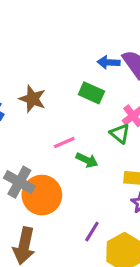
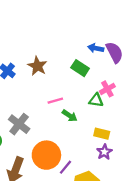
green triangle: (120, 134) -> (96, 100), turned -40
orange circle: (42, 195) -> (46, 155), moved

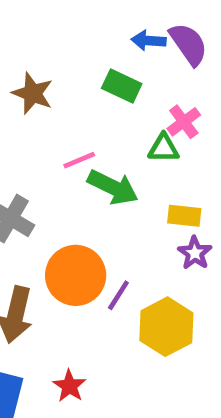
green arrow: (70, 116) -> (113, 187), size x1.5

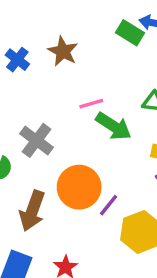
green rectangle: (122, 86) -> (130, 33), moved

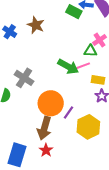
pink line: (91, 104) -> (83, 66), moved
brown arrow: (32, 211) -> (44, 128), moved

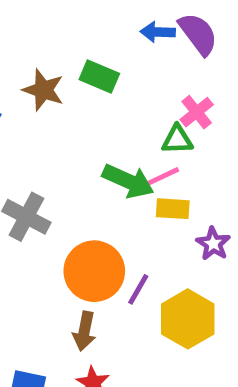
green rectangle: (74, 12) -> (99, 76), moved
yellow rectangle: (98, 80) -> (173, 209), moved
brown arrow: (44, 128) -> (84, 331), size x0.7

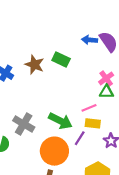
green triangle: (177, 140) -> (106, 92), moved
green arrow: (128, 181) -> (60, 121), moved
purple line: (138, 289) -> (80, 138), moved

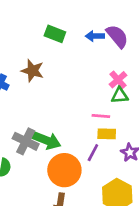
green rectangle: (61, 60) -> (55, 34), moved
pink line: (89, 108) -> (101, 116), turned 32
green arrow: (60, 121) -> (47, 140), moved

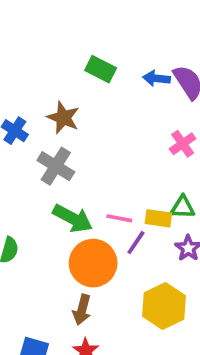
green triangle: (120, 95) -> (183, 207), moved
pink line: (101, 116) -> (119, 218), moved
gray cross: (26, 141) -> (56, 166), moved

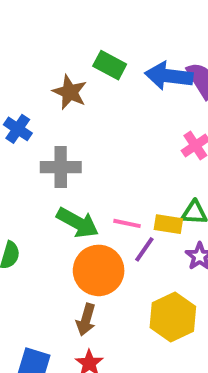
blue arrow: (157, 78) -> (169, 76), size x1.6
brown star: (63, 118) -> (70, 92), moved
gray cross: (56, 166) -> (61, 167), turned -33

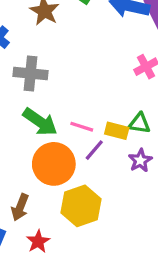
yellow hexagon: (173, 317) -> (81, 206), moved
brown arrow: (86, 320) -> (20, 207), moved

